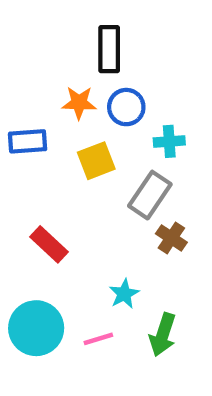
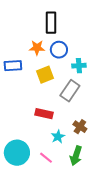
brown cross: (171, 238) -> (80, 127), moved
red rectangle: (49, 244) -> (44, 114), moved, turned -30
pink line: (98, 339) -> (46, 158), turned 56

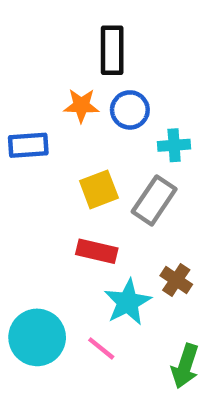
yellow square: (45, 75) -> (99, 189), moved
cyan star: (58, 137) -> (128, 302), size x1.5
green arrow: (76, 156) -> (185, 366), moved

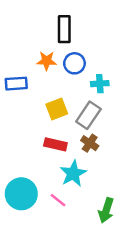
brown cross: (176, 280) -> (90, 143), moved

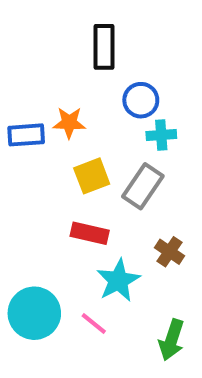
orange star: (47, 61) -> (69, 123), moved
blue circle: (74, 63) -> (141, 100), moved
brown cross: (90, 143) -> (170, 252), moved

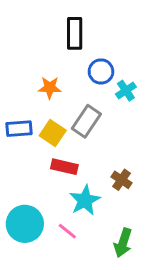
blue rectangle: (26, 135) -> (19, 129), moved
cyan cross: (161, 135) -> (126, 91), moved, turned -30
yellow square: (92, 176) -> (53, 133), moved, turned -35
gray rectangle: (143, 186) -> (86, 121), moved

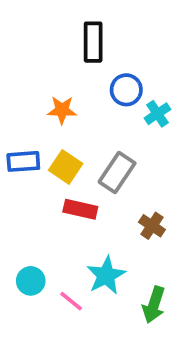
gray rectangle: (86, 121) -> (117, 172), moved
cyan star: (85, 200) -> (106, 275), moved
cyan circle: (25, 224) -> (31, 281), size x0.6
pink line: (67, 231) -> (71, 301), moved

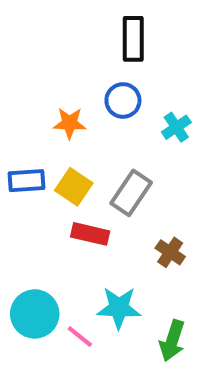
black rectangle: (93, 42) -> (133, 39), moved
blue circle: (126, 90) -> (123, 100), moved
cyan star: (106, 275) -> (119, 308), turned 30
cyan circle: (31, 281) -> (35, 314), size x1.5

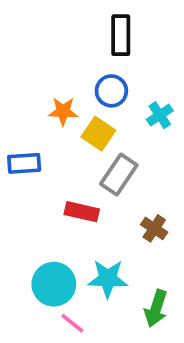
yellow square: (74, 187) -> (98, 134), moved
cyan circle: (35, 314) -> (54, 284), moved
pink line: (80, 337) -> (72, 323), moved

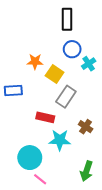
blue circle: (111, 91) -> (72, 49), moved
cyan star: (108, 279) -> (60, 140), moved

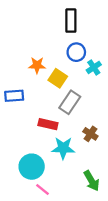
green arrow: (87, 171) -> (92, 181), turned -48

